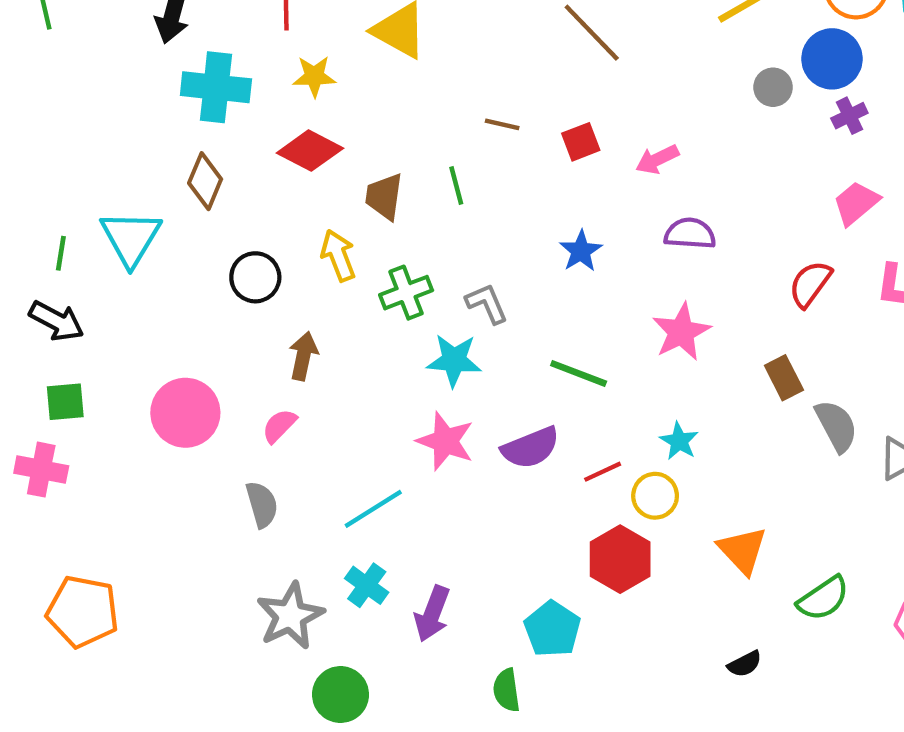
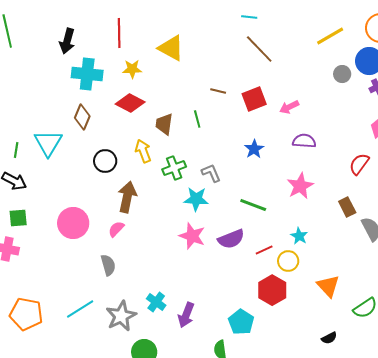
red square: (581, 142) -> (254, 99), size x1.4
brown arrow: (303, 356) -> (127, 197), size x1.4
cyan line: (373, 509) -> (80, 309), moved

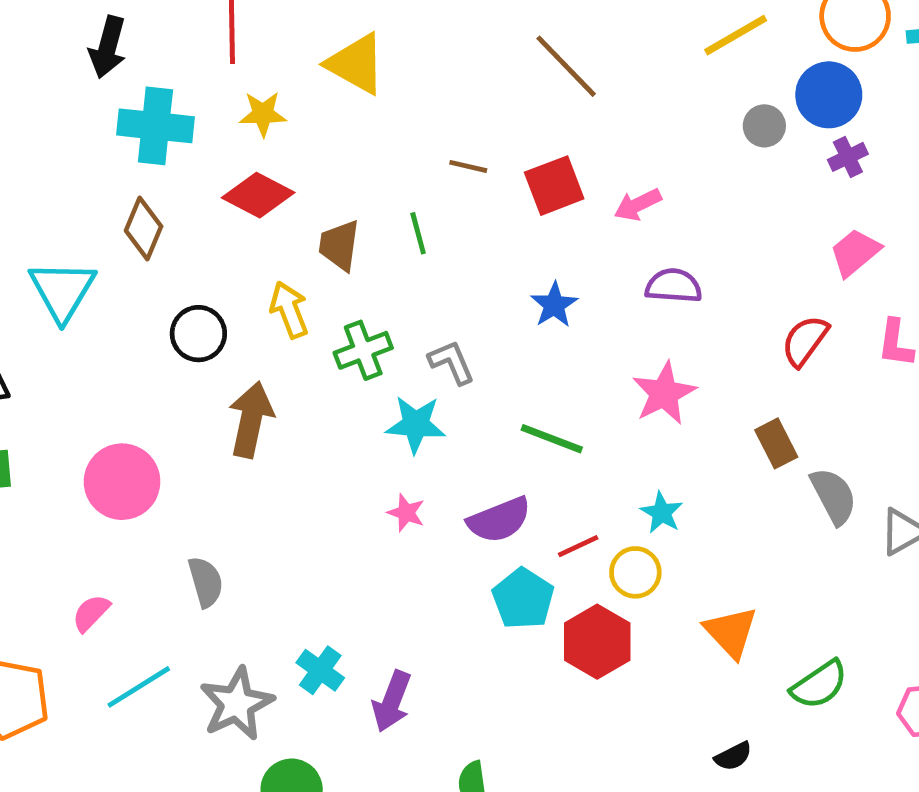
pink semicircle: (116, 229) -> (91, 613), moved
pink star: (192, 236) -> (406, 513), size x0.6
cyan pentagon: (241, 322) -> (523, 599), moved

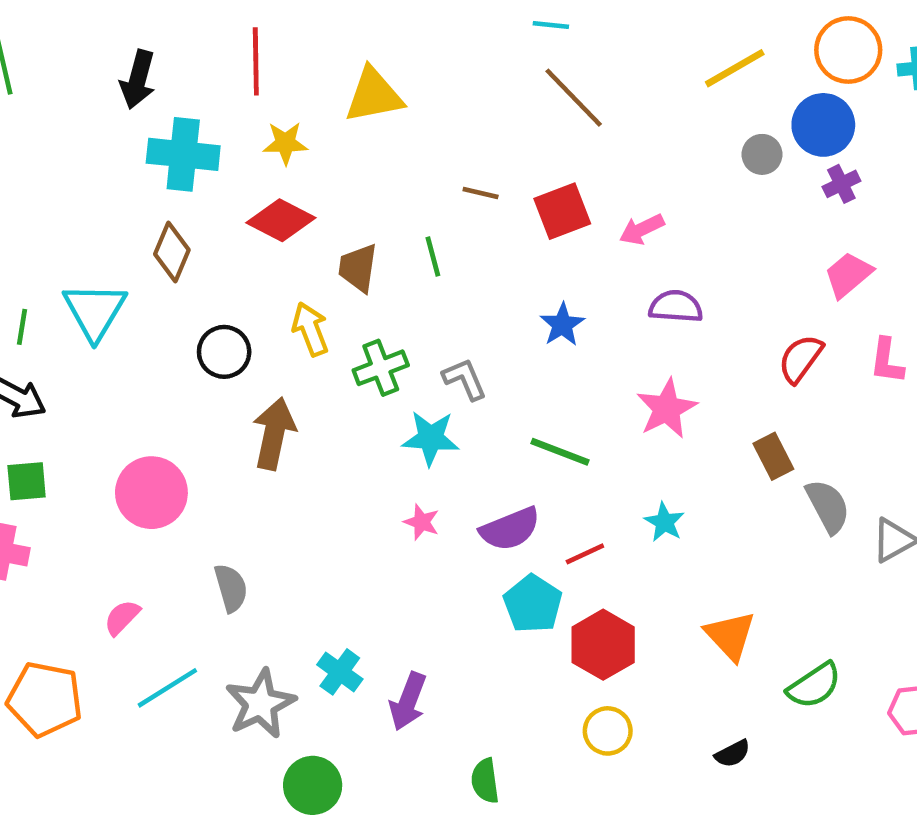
yellow triangle: (356, 64) -> (374, 95), turned -40
yellow circle: (635, 572) -> (608, 731), moved

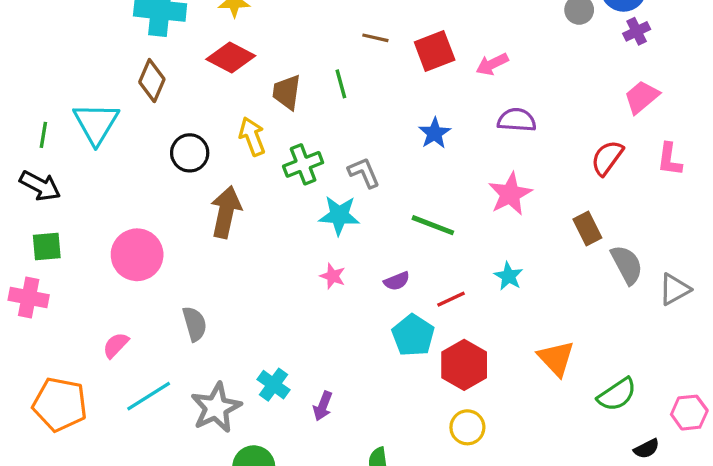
purple semicircle: (510, 529) -> (397, 281), size x0.6
purple arrow: (408, 701) -> (323, 406), size x0.7
black semicircle: (732, 754) -> (647, 449), moved

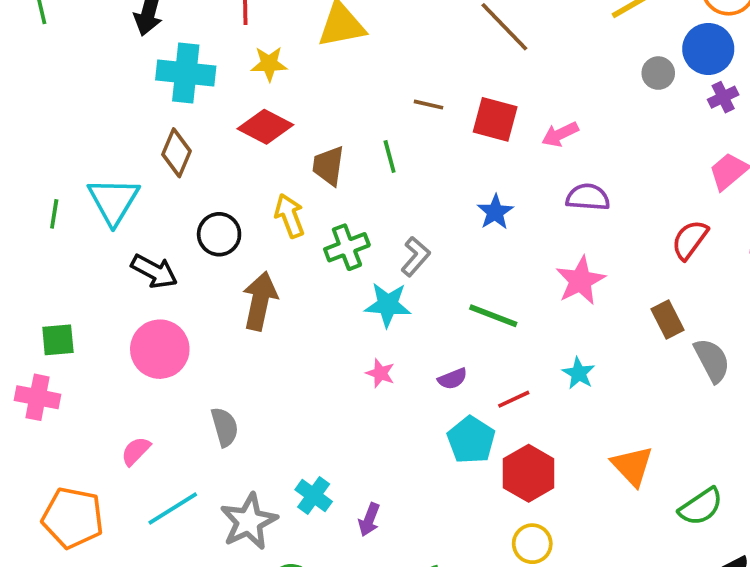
red square: (435, 51) -> (495, 119), turned 36
gray L-shape: (364, 173) -> (416, 256), turned 64
black arrow: (40, 186) -> (154, 271), moved

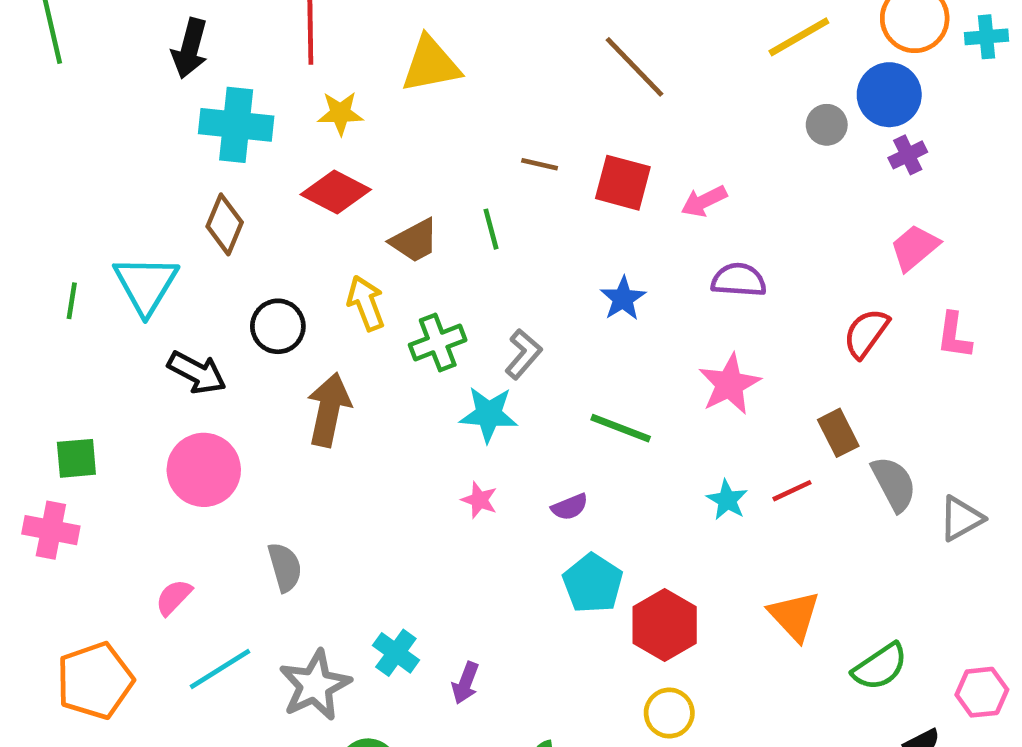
brown trapezoid: (328, 166) -> (415, 241), turned -126
red line: (514, 399) -> (792, 491), moved
orange pentagon: (73, 518) -> (95, 681), turned -30

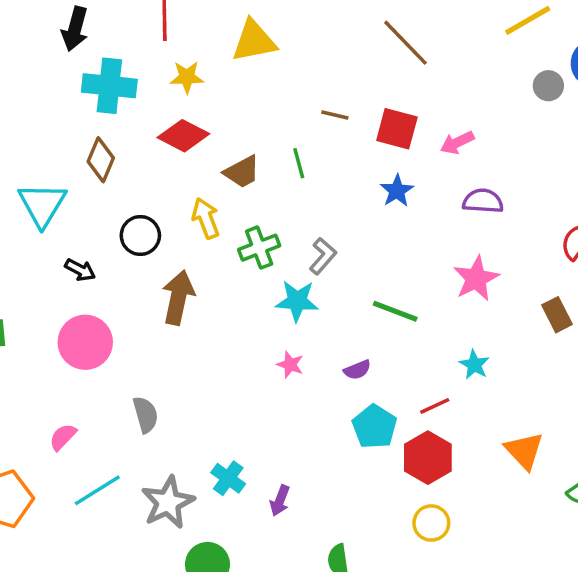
blue star: (623, 298) -> (397, 191), moved
black arrow: (197, 373) -> (80, 270), size x0.7
red line: (792, 491) -> (435, 406), moved

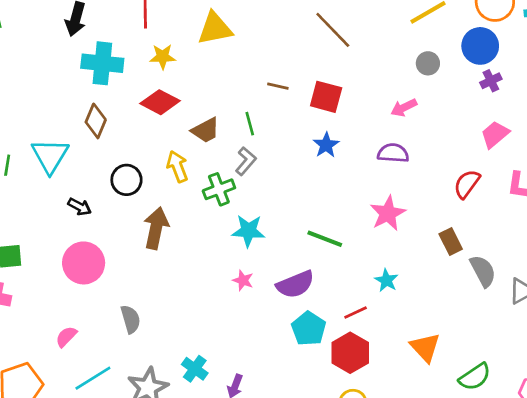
gray circle: (548, 86) -> (428, 63), moved
pink arrow: (457, 143) -> (404, 108), moved
gray L-shape: (323, 256) -> (246, 161), moved
purple semicircle: (357, 370) -> (295, 284), size x1.8

